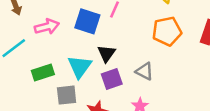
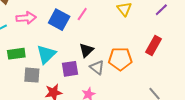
orange pentagon: (167, 31) -> (120, 59), moved
black triangle: (106, 53) -> (86, 50), moved

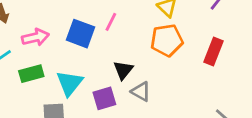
green rectangle: (16, 54) -> (31, 74), moved
orange pentagon: (120, 59) -> (167, 40), moved

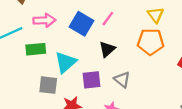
black triangle: (123, 70) -> (107, 49), moved

